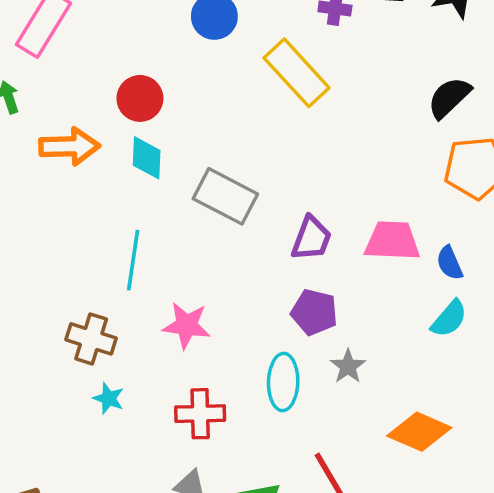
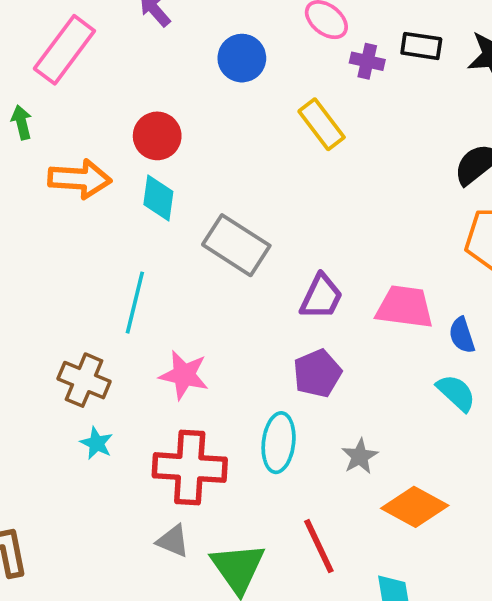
yellow rectangle: (297, 73) -> (322, 124), size x0.7
purple pentagon: (314, 312) -> (317, 373), turned 30
cyan semicircle: (449, 319) -> (456, 393), turned -93
gray star: (348, 366) -> (360, 456), moved
red cross: (200, 414) -> (190, 468), size x1.4

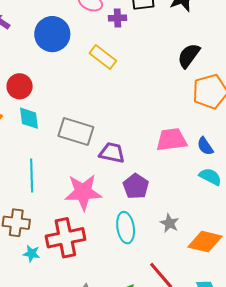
blue circle: (242, 58) -> (52, 34), size x1.4
purple trapezoid: (321, 297) -> (112, 153), moved, turned -88
pink star: (184, 375) -> (83, 192), moved, size x1.4
red cross: (190, 468) -> (65, 238), moved

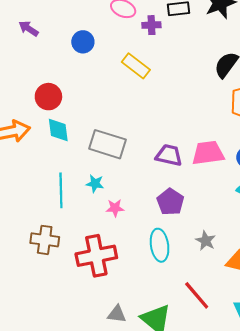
blue circle: (52, 34) -> (83, 42), size x0.6
purple trapezoid: (112, 153) -> (169, 155), moved
pink star: (83, 192) -> (115, 208), size x0.5
cyan star: (32, 254) -> (95, 184), moved

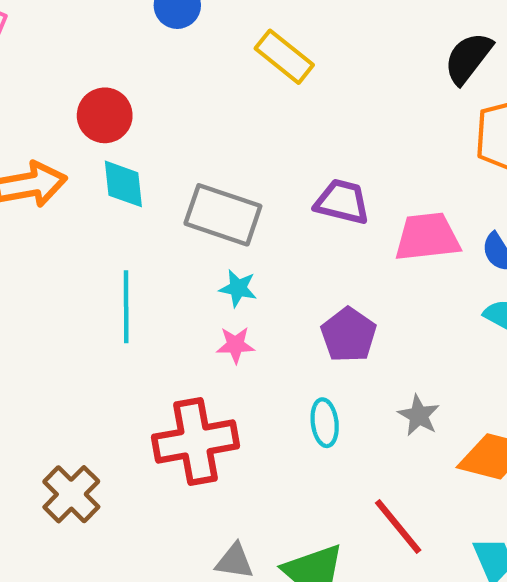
purple trapezoid: (169, 155) -> (342, 202), moved
cyan star: (95, 184) -> (238, 288), moved
brown cross: (45, 240) -> (71, 494), moved, turned 36
cyan ellipse: (160, 245) -> (325, 423), size x0.7

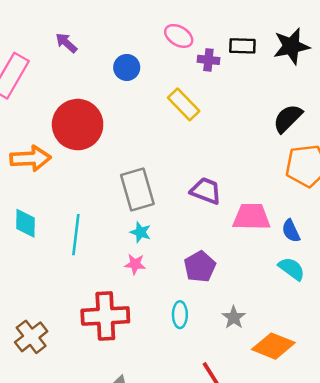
red circle: (105, 115) -> (78, 125), size x1.6
cyan diamond: (123, 184) -> (26, 223), moved
gray rectangle: (223, 215) -> (137, 190), turned 48

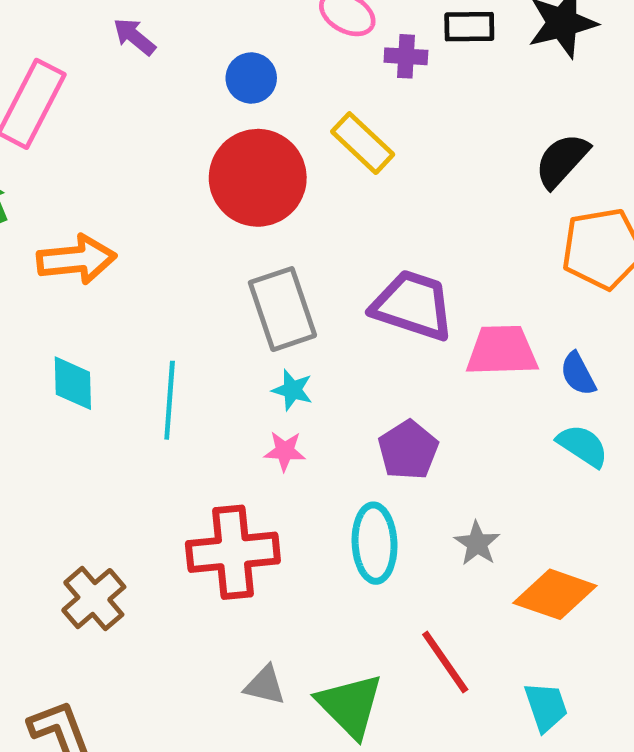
red circle: (78, 125) -> (258, 178), moved
purple trapezoid: (206, 191) -> (413, 305), size x1.4
cyan ellipse: (180, 315) -> (375, 543), size x1.5

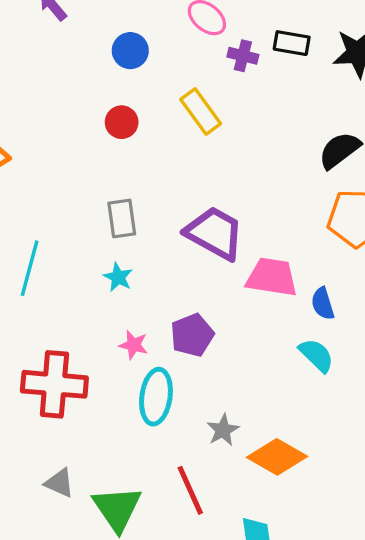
red circle: (258, 178) -> (122, 122), size x0.5
gray rectangle: (282, 309) -> (122, 218), size x0.7
pink star: (285, 451) -> (134, 345), moved
gray star: (477, 543) -> (223, 430), moved

